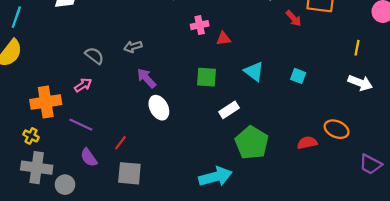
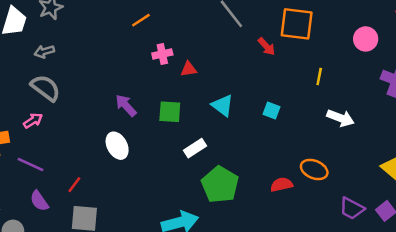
gray arrow: (133, 47) -> (44, 52), moved
yellow line: (357, 48) -> (319, 77), moved
gray semicircle: (94, 56) -> (46, 88), size x1.4
purple arrow: (146, 78) -> (126, 105), moved

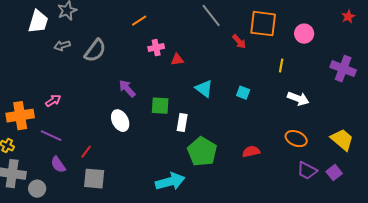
pink circle: (366, 39) -> (304, 34), moved
gray semicircle: (46, 88) -> (95, 51), moved, turned 90
green square: (170, 112) -> (160, 106), moved
white rectangle: (195, 148) -> (182, 123), turned -48
orange ellipse: (314, 169) -> (296, 139), moved

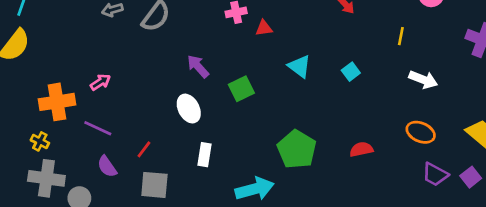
cyan square: (243, 93) -> (351, 72), turned 32
green square: (160, 106) -> (241, 89), turned -30
white rectangle: (182, 123) -> (205, 155), moved

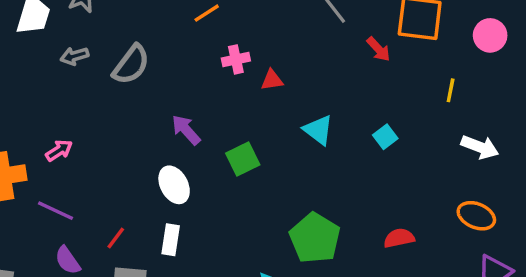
white rectangle: (205, 155) -> (171, 240), moved

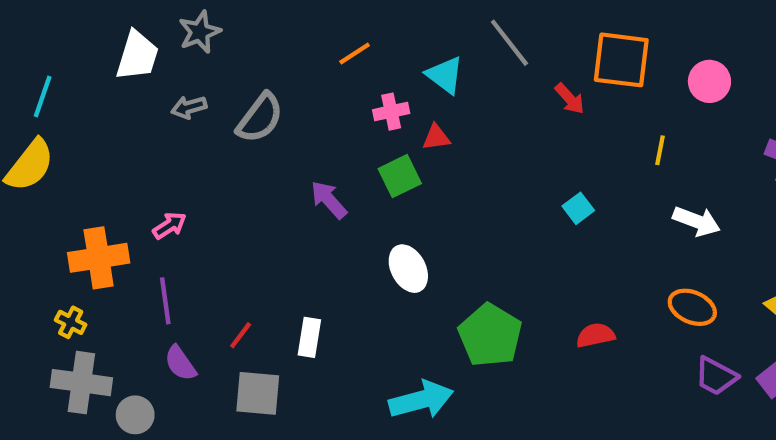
cyan triangle: (318, 130) -> (445, 75), moved
green square: (243, 159) -> (400, 176), moved
white ellipse: (174, 185) -> (408, 269), moved
purple line: (56, 211) -> (165, 301), turned 57

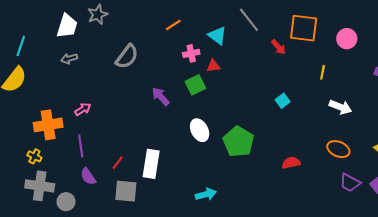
gray arrow: (189, 107) -> (69, 59), moved
green pentagon: (490, 335) -> (238, 142), moved
white rectangle: (309, 337) -> (151, 164), size x1.5
cyan arrow: (421, 400) -> (206, 194), size x0.7

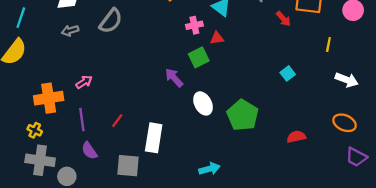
gray semicircle: (127, 57) -> (111, 21), moved
purple arrow: (161, 97) -> (174, 78), moved
red line: (118, 163) -> (117, 121), moved

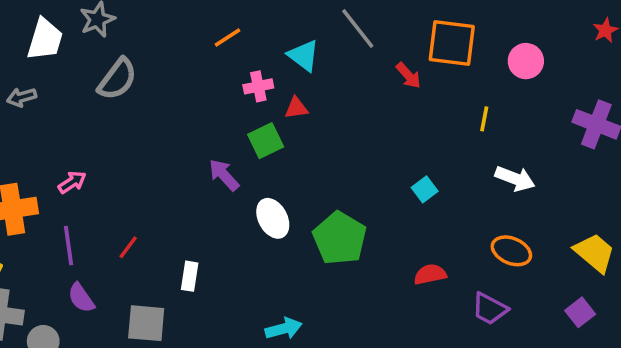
gray arrow: (70, 31) -> (22, 97), moved
cyan square: (288, 73) -> (425, 189), moved
white rectangle: (154, 138) -> (190, 276), size x0.6
purple trapezoid: (356, 157) -> (490, 309), moved

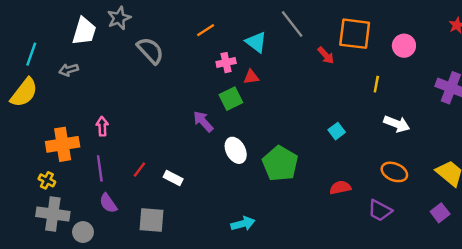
gray semicircle: (117, 79) -> (150, 50), moved, turned -80
pink arrow: (72, 182) -> (102, 126), turned -60
white rectangle: (190, 276) -> (173, 178), moved, turned -72

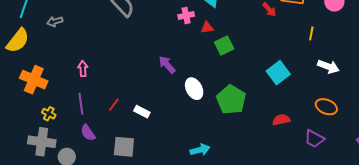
green square: (231, 99) -> (224, 46), moved
cyan square: (337, 131) -> (278, 73), size x1.6
orange cross: (63, 144) -> (34, 80), moved, turned 32
yellow cross: (47, 180) -> (49, 114), moved

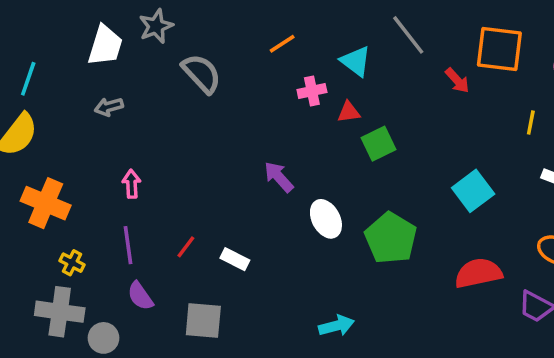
gray arrow: (55, 22) -> (109, 107), moved
red semicircle: (281, 120) -> (478, 273), size x1.5

